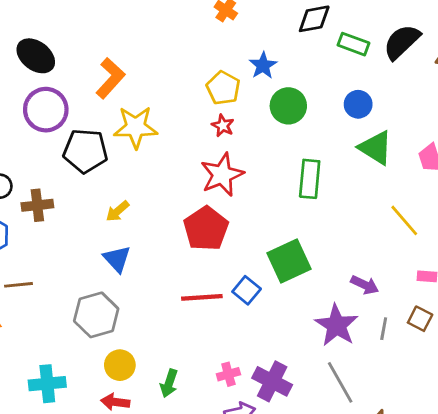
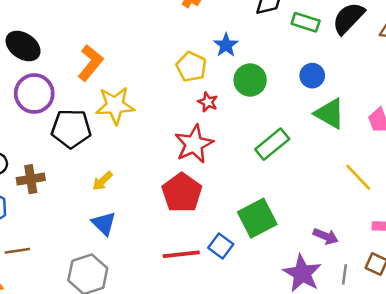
red star: (223, 126) -> (208, 102), moved
green rectangle: (310, 179) -> (272, 144), turned 48

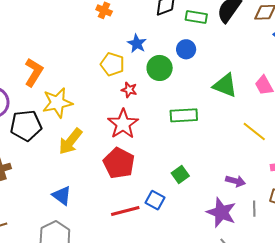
blue circle: (312, 76) -> (186, 49), moved
green rectangle: (272, 144) -> (184, 115), turned 44
yellow arrow: (102, 181) -> (70, 141), moved, size x1.6
green square: (257, 218) -> (180, 174), size x0.6

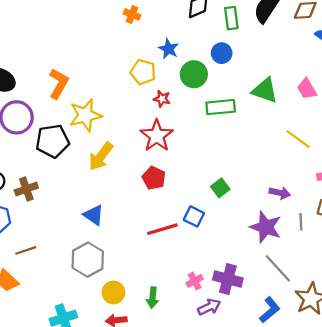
green rectangle: (196, 17) -> (231, 18), turned 75
green rectangle: (184, 115) -> (221, 107), moved
red pentagon: (119, 163) -> (154, 178), size x0.7

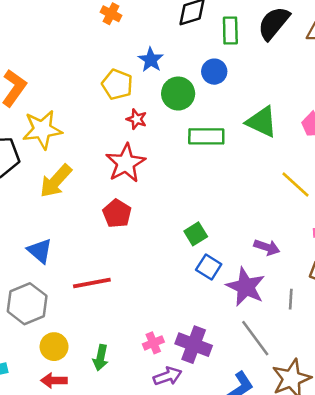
blue square: (194, 216) -> (209, 267), moved
gray line: (301, 222) -> (291, 299), moved
red line: (162, 229) -> (92, 283), moved

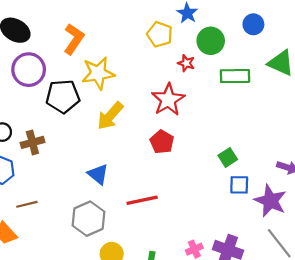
blue circle: (214, 72) -> (253, 24), moved
red star: (137, 119) -> (186, 63), moved
blue square: (209, 267) -> (239, 185), turned -30

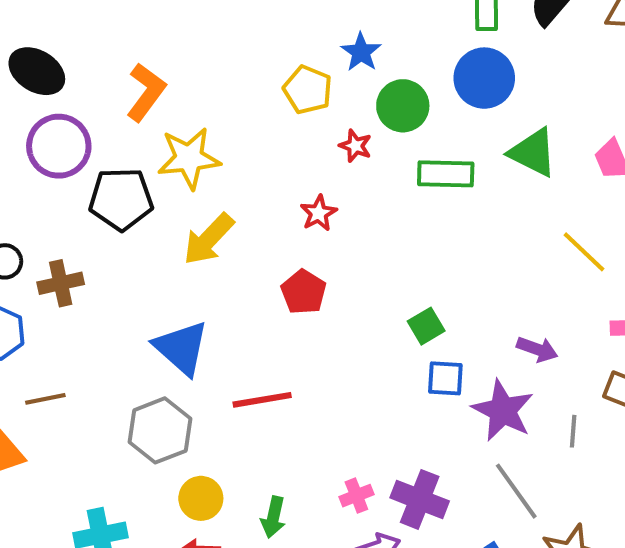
blue circle: (253, 24) -> (484, 78), size x1.5
red star: (168, 100) -> (319, 213), size x0.6
blue triangle: (98, 174) -> (181, 348), size x1.4

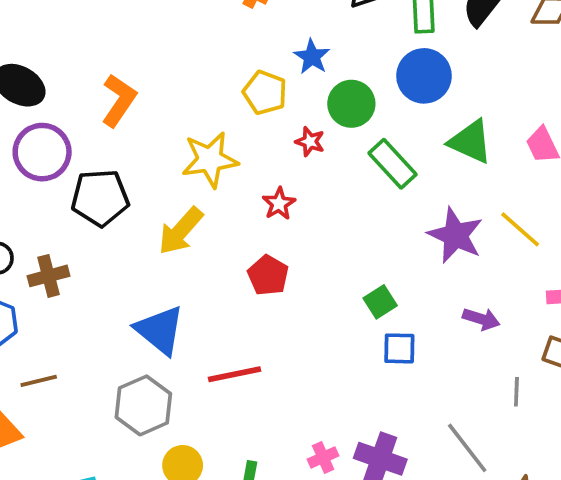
yellow star: (189, 158) -> (210, 160), moved
green rectangle: (446, 174) -> (392, 164), turned 48
purple star: (503, 410) -> (455, 235), moved

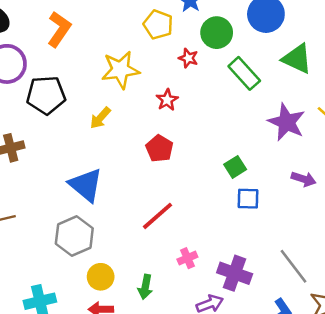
yellow arrow: (181, 231) -> (100, 118), size x0.7
red line: (235, 374) -> (157, 216), moved, turned -30
pink cross: (323, 457) -> (187, 258), moved

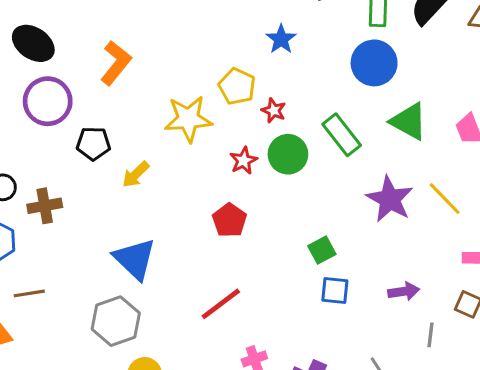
yellow pentagon: (158, 25) -> (237, 86), moved
green circle: (217, 33) -> (288, 154), moved
black pentagon: (46, 95) -> (93, 144), size x0.7
yellow arrow: (100, 118) -> (136, 174), moved
purple arrow: (304, 179) -> (404, 291), moved, turned -30

